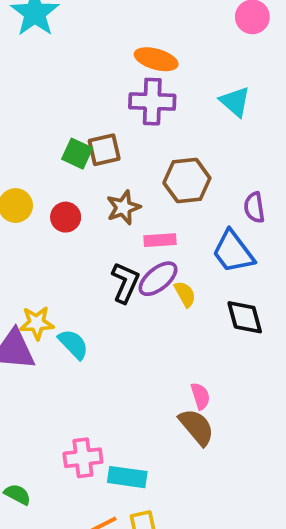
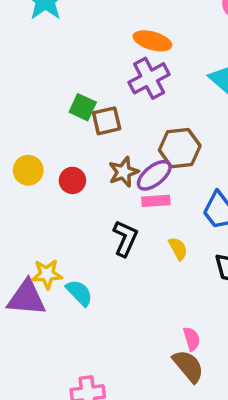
purple cross: (152, 102) -> (149, 78), turned -30
green square: (77, 154) -> (83, 107), moved
purple ellipse: (158, 279) -> (154, 175), moved

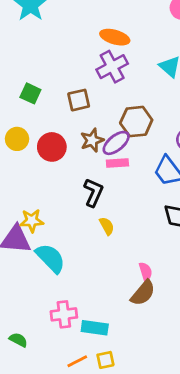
green square: (83, 107) -> (30, 93), moved
red circle: (72, 180) -> (52, 147), size x1.4
yellow semicircle: (178, 249) -> (107, 226), moved
cyan semicircle: (79, 293) -> (50, 258), moved, size x1.4
brown semicircle: (188, 366) -> (143, 293), turned 80

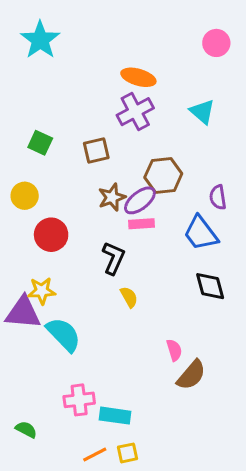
red circle: (52, 147) -> (51, 235), moved
brown semicircle: (143, 293) -> (191, 375), moved

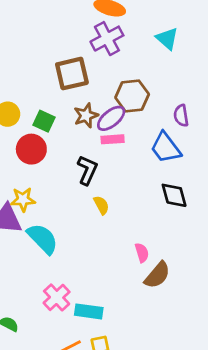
green square: (40, 143) -> (44, 121), moved
brown square: (96, 151) -> (72, 74), size x1.4
pink cross: (79, 400) -> (57, 297), turned -36

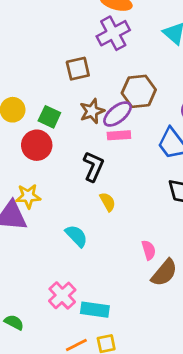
brown square: (72, 74) -> (78, 69), size x0.7
cyan semicircle: (43, 239) -> (76, 236), moved, size x0.7

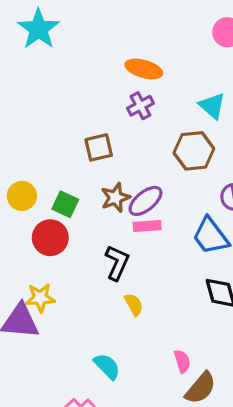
purple cross: (113, 33) -> (140, 106), size x0.7
brown hexagon: (139, 91) -> (194, 151), moved
cyan semicircle: (76, 236) -> (107, 366), moved

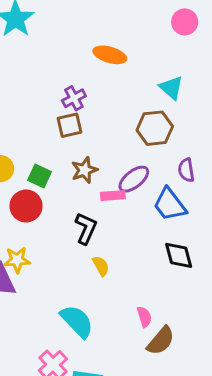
purple cross: (140, 106) -> (74, 98), moved
purple ellipse: (145, 201) -> (134, 179), moved
cyan semicircle: (107, 366) -> (77, 321), size x1.4

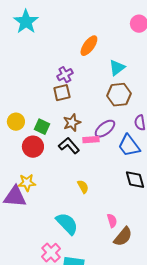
orange ellipse: (110, 55) -> (89, 46), turned -70
cyan triangle: (171, 88) -> (117, 68), moved, turned 42
black L-shape: (86, 228) -> (69, 146), moved, turned -65

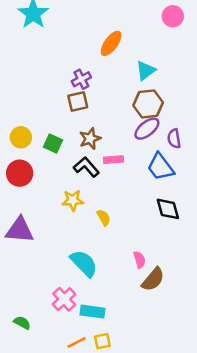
purple ellipse: (105, 129) -> (147, 129), moved
red circle: (33, 147) -> (20, 173), moved
yellow star: (27, 183) -> (73, 200), moved

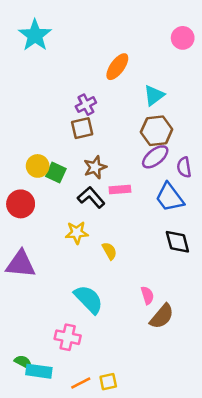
yellow circle: (21, 137) -> (38, 166), moved
pink cross: (64, 299) -> (68, 337), turned -35
cyan rectangle: (93, 312) -> (39, 371), moved

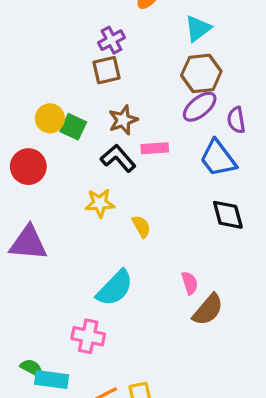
cyan semicircle: (89, 299) -> (115, 288), turned 88

